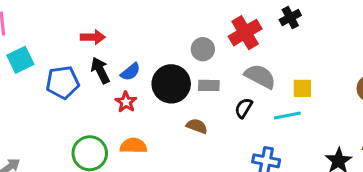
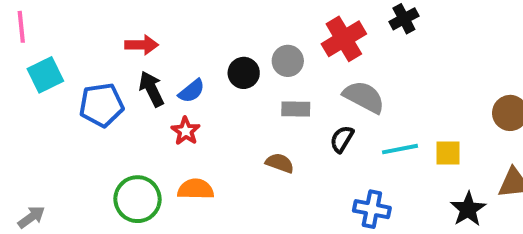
black circle: (171, 84) -> (244, 73), moved, size x0.6
yellow square: (302, 88) -> (448, 153), moved

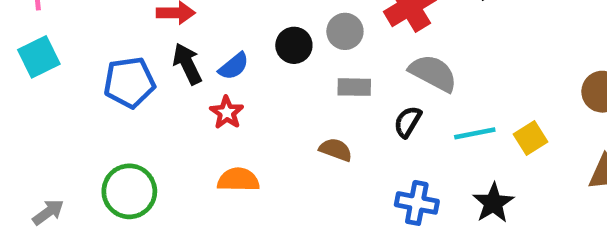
cyan square: (45, 75) -> (39, 57), moved
yellow square: (448, 153) -> (530, 138), turned -32
green circle: (137, 199) -> (129, 191), moved
blue cross: (372, 209) -> (417, 203), moved
black star: (468, 209) -> (493, 203), moved

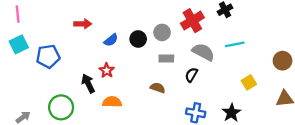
black arrow: (187, 64) -> (88, 83), moved
blue semicircle: (234, 66) -> (111, 40), moved
blue pentagon: (129, 82) -> (48, 56), moved
cyan line: (475, 133) -> (235, 44), moved

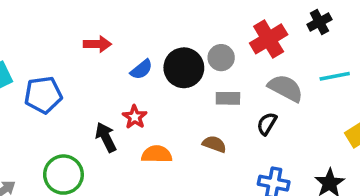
black circle: (138, 39) -> (184, 68), size x1.5
orange semicircle: (112, 102) -> (157, 154), moved

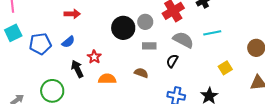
blue semicircle: (141, 69) -> (68, 42), moved

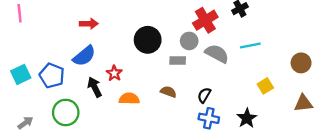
gray circle: (145, 22) -> (189, 41), moved
cyan square: (13, 33) -> (21, 74), moved
blue semicircle: (68, 42) -> (84, 56), size x1.5
blue pentagon: (40, 44) -> (52, 76), moved, turned 30
black semicircle: (172, 61) -> (204, 95), moved

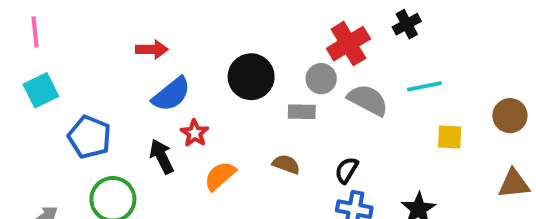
blue semicircle: (84, 56) -> (171, 94), moved
cyan square: (21, 74) -> (41, 90), moved
yellow square: (265, 86) -> (450, 137), moved, turned 35
orange semicircle: (129, 99) -> (220, 176), turned -42

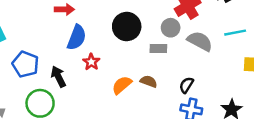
blue semicircle: (171, 94) -> (77, 37), turned -30
black arrow: (162, 156) -> (58, 77), moved
orange semicircle: (220, 176) -> (122, 85), moved

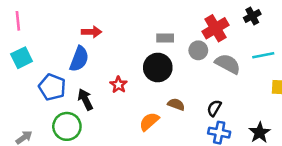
black circle: (127, 26) -> (158, 68), moved
blue semicircle: (77, 37) -> (79, 59), moved
gray rectangle: (158, 48) -> (165, 38), moved
orange semicircle: (122, 85) -> (149, 122), moved

